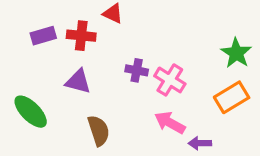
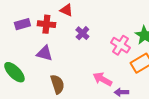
purple cross: (137, 70) -> (82, 33), moved, turned 32
pink cross: (170, 80) -> (120, 45), moved

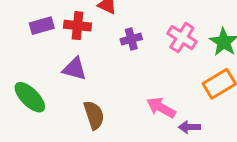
purple cross: (82, 33) -> (131, 39), turned 32
pink cross: (120, 45) -> (182, 38), moved

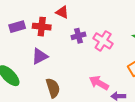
pink cross: (182, 38) -> (103, 41), moved
purple triangle: (75, 69) -> (40, 56), turned -42

